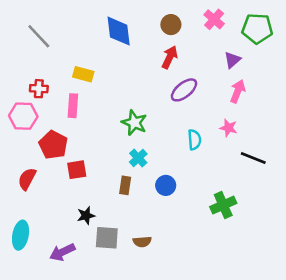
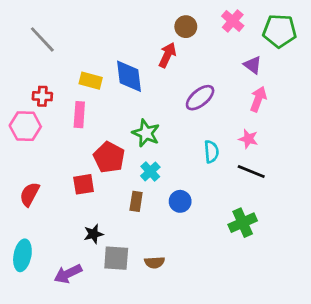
blue diamond: (119, 31) -> (129, 76), moved
red arrow: (170, 57) -> (167, 55), moved
purple triangle: (232, 60) -> (253, 65), turned -42
red pentagon: (53, 145) -> (109, 157), moved
black line: (253, 158) -> (251, 172), moved

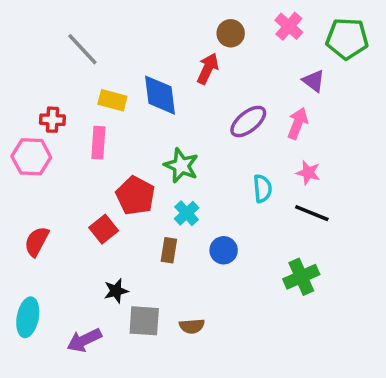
gray line: (42, 39) -> (82, 49), moved
pink arrow: (258, 99) -> (298, 123), moved
red square: (84, 184) -> (104, 229), turned -30

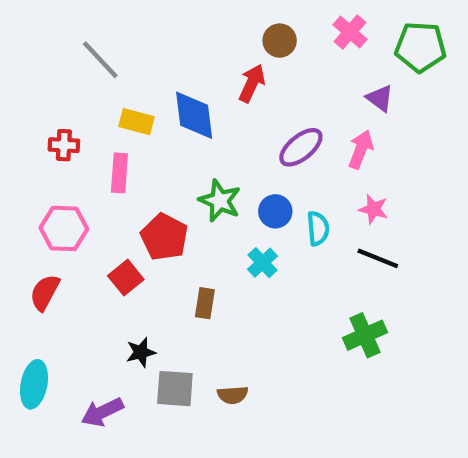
pink hexagon: (31, 157) -> (64, 228), moved
cyan cross: (187, 213) -> (262, 263), moved
blue circle: (224, 250) -> (275, 211), moved

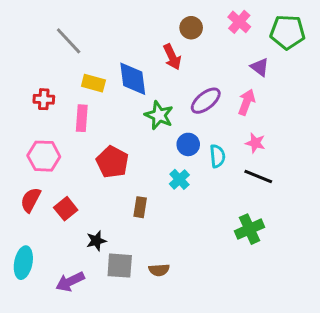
red arrow: (252, 83) -> (172, 57), turned 130
green star: (220, 201) -> (159, 115), moved
red square: (126, 278) -> (66, 209), moved

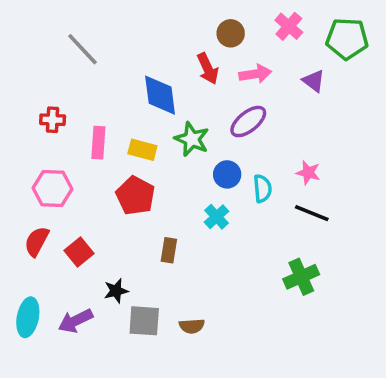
yellow rectangle: (93, 83) -> (142, 150), moved
pink arrow: (247, 102) -> (255, 74), moved, turned 60
purple arrow: (70, 282) -> (75, 321), moved

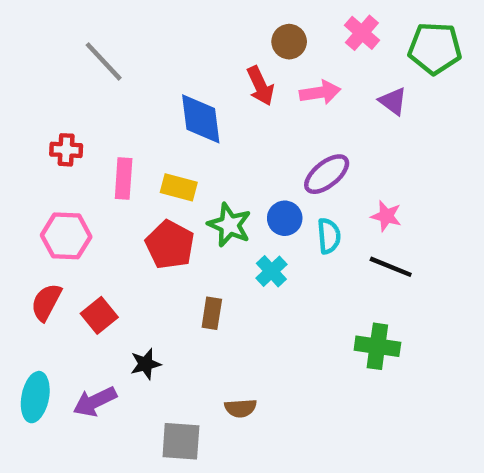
purple ellipse: (248, 122) -> (327, 174), moved
green star: (192, 139) -> (230, 225), moved
green cross: (301, 277) -> (377, 346), turned 32
gray square: (144, 321) -> (181, 441), moved

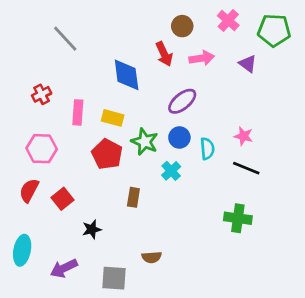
red cross: (66, 150) -> (42, 94), turned -30
purple ellipse: (327, 174) -> (182, 101), moved
purple arrow: (95, 401) -> (64, 268), moved

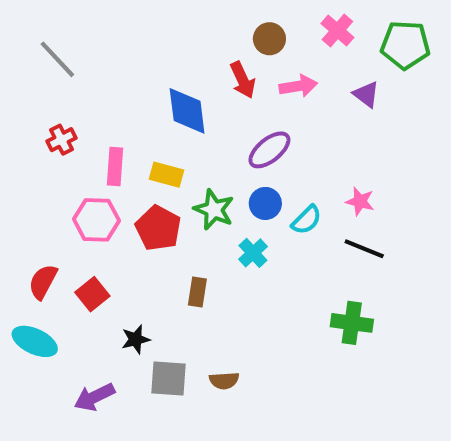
gray line: (65, 39) -> (57, 59), moved
pink hexagon: (42, 149) -> (96, 220), moved
cyan semicircle: (207, 149) -> (307, 220), turned 50
cyan ellipse: (22, 250) -> (35, 341), moved, turned -76
gray square: (114, 278) -> (169, 378), moved

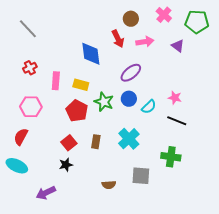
pink hexagon: (96, 220) -> (31, 107), moved
cyan cross: (253, 253) -> (129, 139), moved, size x1.5
red square: (92, 294) -> (69, 143), moved
gray square: (169, 378) -> (141, 176), moved

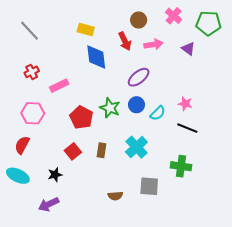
pink rectangle: (56, 81) -> (59, 86), turned 60
yellow rectangle: (81, 85) -> (86, 30), moved
black star: (66, 165) -> (55, 175), moved

